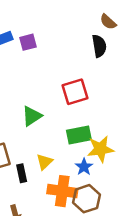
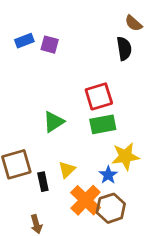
purple square: (28, 42) -> (50, 45), turned 30
green rectangle: (79, 135) -> (103, 124), moved
orange cross: (62, 191) -> (86, 200), turned 36

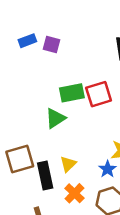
green rectangle: (103, 124) -> (72, 93), moved
black rectangle: (43, 182) -> (45, 176), size x1.5
orange cross: (86, 200) -> (74, 193), moved, size x0.7

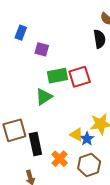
blue rectangle: (27, 41) -> (21, 33), turned -48
purple square: (52, 45) -> (42, 49), moved
yellow triangle: (68, 164) -> (76, 135), moved, turned -48

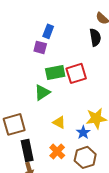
blue rectangle: (21, 33) -> (48, 31), moved
yellow triangle: (76, 135) -> (59, 122), moved
black rectangle: (35, 144) -> (27, 150), moved

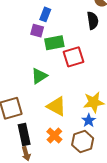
green rectangle: (55, 72) -> (54, 43), moved
yellow triangle: (59, 122) -> (56, 106), size x1.5
blue star: (83, 132) -> (89, 120), moved

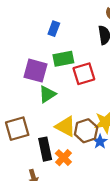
purple square: (37, 31) -> (35, 71), moved, size x1.6
black rectangle: (24, 135) -> (45, 149), moved
brown hexagon: (83, 142) -> (86, 131), moved

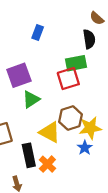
green rectangle: (63, 59) -> (76, 63), moved
purple square: (35, 71) -> (19, 75), turned -35
brown hexagon: (86, 131) -> (71, 118), moved

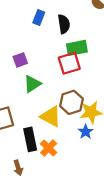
black semicircle: (89, 39) -> (64, 24), moved
purple square: (19, 75) -> (20, 60), size x0.6

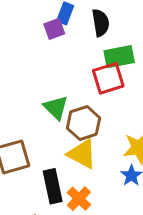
purple square: (20, 60) -> (54, 29), moved
green triangle: (32, 84) -> (56, 108), turned -42
brown hexagon: (71, 102) -> (84, 123), moved

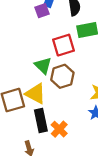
red square: (108, 78) -> (64, 45), moved
yellow triangle: (82, 154) -> (35, 94), moved

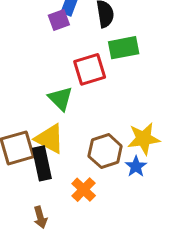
brown hexagon: (62, 76) -> (105, 151), moved
black rectangle: (41, 121) -> (42, 163), moved

